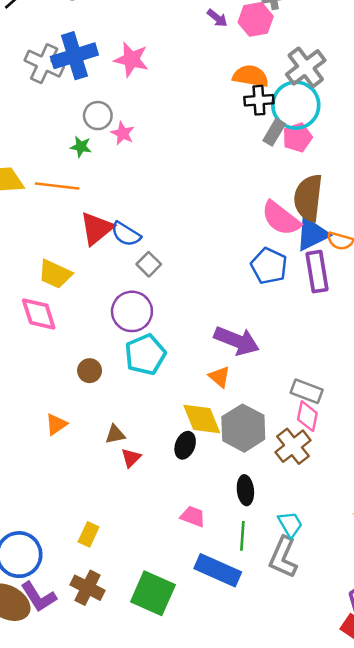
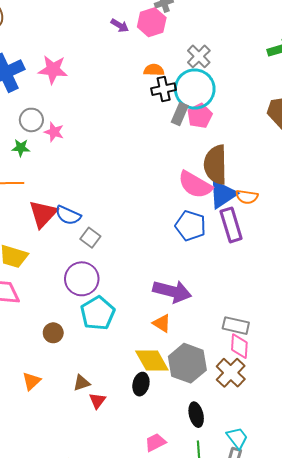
gray cross: (306, 67) -> (199, 56), size x0.7
orange semicircle: (251, 76) -> (154, 70), size x0.7
pink trapezoid: (193, 516) -> (155, 442), turned -40

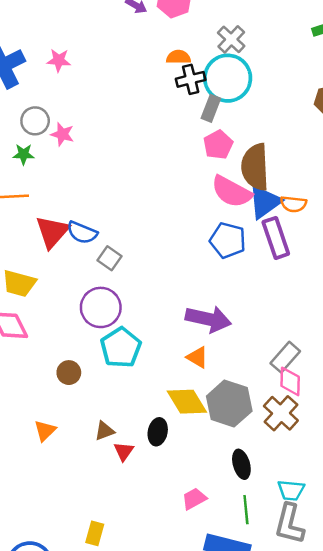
pink star: (53, 70) -> (59, 60), size x0.7
pink pentagon: (200, 116) -> (218, 145), moved
gray rectangle: (236, 326) -> (285, 357), turned -60
black ellipse: (141, 384) -> (158, 432), moved
cyan trapezoid: (237, 438) -> (291, 490), turned 135

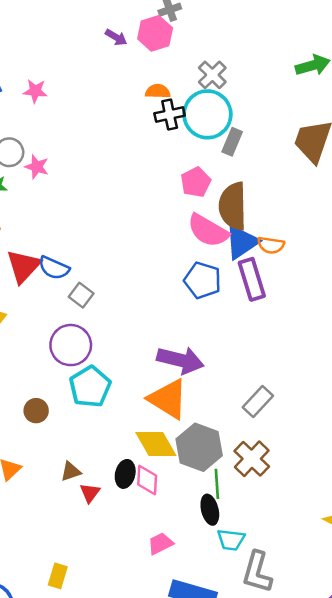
gray rectangle: (211, 108) -> (232, 142), moved
orange triangle: (197, 357) -> (168, 399), size x1.8
pink diamond: (290, 381) -> (147, 480), moved
cyan trapezoid: (291, 490) -> (231, 540), moved
green line: (246, 510) -> (217, 484), moved

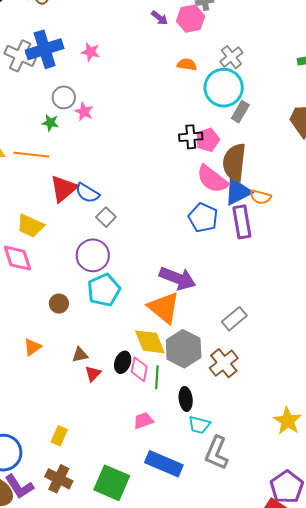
black cross: (170, 114) -> (191, 137), moved
green line: (217, 484) -> (157, 377), moved

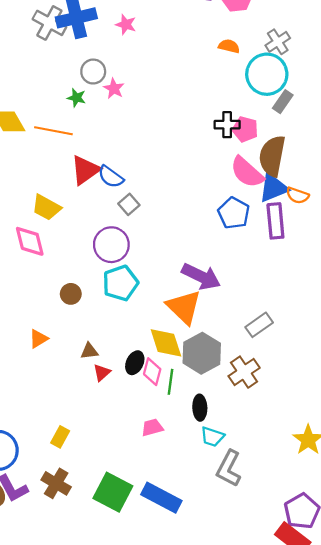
pink pentagon: (208, 140) -> (245, 129), turned 30
blue rectangle: (164, 464) -> (161, 498), moved

